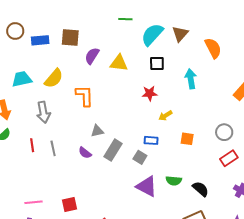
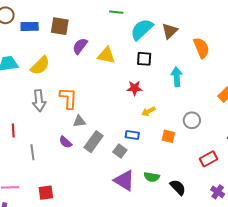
orange L-shape: (85, 96) -> (68, 98), moved
gray arrow: (43, 112) -> (39, 101), moved
gray circle: (224, 132) -> (192, 120), moved
gray line: (53, 148) -> (32, 152), moved

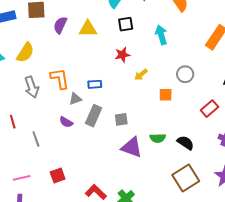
blue rectangle: (132, 135) -> (95, 84), moved
gray square: (120, 151) -> (121, 119), turned -32

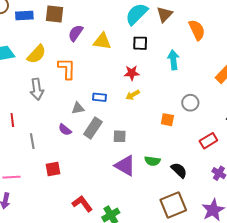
yellow arrow: (141, 75) -> (133, 95), moved
orange L-shape: (60, 79) -> (67, 69), moved
red square: (58, 176) -> (53, 169), moved

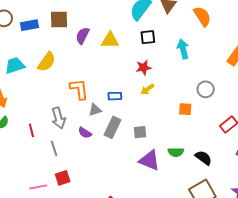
orange L-shape: (67, 69) -> (79, 89), moved
gray arrow: (37, 89) -> (58, 118), moved
red square: (53, 169) -> (63, 178), moved

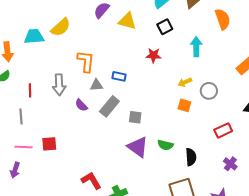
black square: (148, 37) -> (165, 27), turned -35
cyan trapezoid: (15, 66) -> (34, 36), moved
yellow arrow: (147, 89) -> (185, 82), moved
gray line: (54, 148) -> (21, 116), moved
black semicircle: (203, 158) -> (191, 157), turned 36

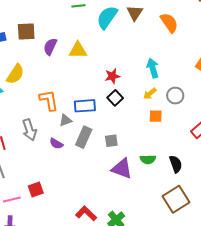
black square: (165, 27) -> (115, 98), moved
cyan arrow: (196, 47) -> (153, 68), moved
blue rectangle: (119, 76) -> (85, 106), size x1.5

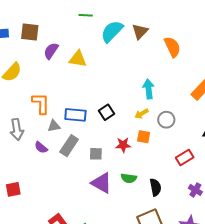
red star: (112, 76) -> (123, 145), moved

